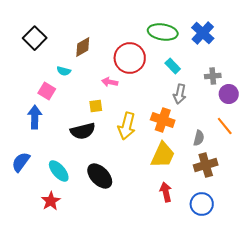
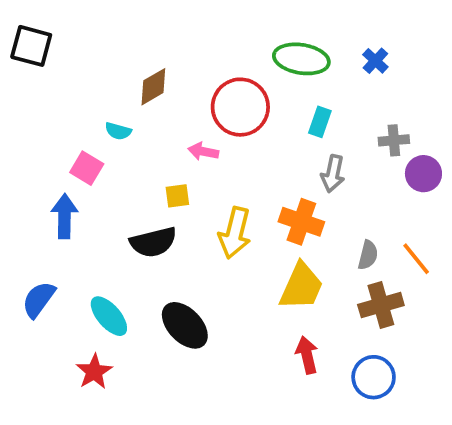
blue cross: (203, 33) -> (375, 61), size x0.6
black square: (35, 38) -> (31, 46), moved, turned -30
cyan rectangle: (173, 66) -> (320, 122), turned 63
orange line: (225, 126) -> (416, 259), moved

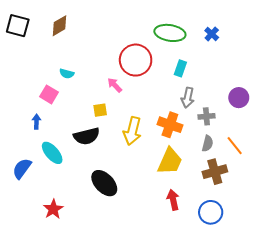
brown diamond: (153, 87) -> (59, 26), moved
gray cross: (394, 140) -> (206, 116), moved
pink arrow: (203, 151) -> (115, 85), turned 35
blue arrow: (65, 216) -> (36, 122), size x0.6
cyan ellipse: (109, 316) -> (52, 153), moved

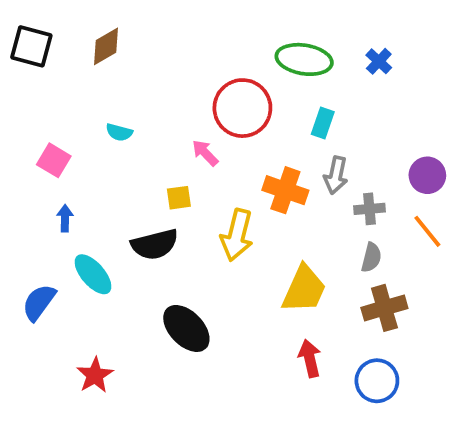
pink square: (49, 94) -> (54, 160), moved
orange cross: (170, 125) -> (285, 190), moved
orange line: (235, 146) -> (427, 231), moved

